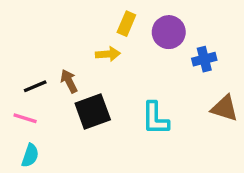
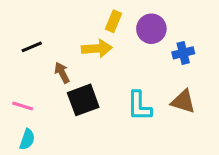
yellow arrow: (108, 54) -> (97, 48), size x1.4
black line: (35, 86) -> (32, 47), moved
brown triangle: (225, 108) -> (183, 101), moved

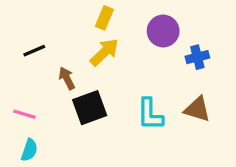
yellow rectangle: (114, 21) -> (104, 18), moved
yellow arrow: (97, 48) -> (104, 52), turned -40

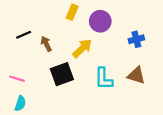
purple circle: (163, 31) -> (100, 21), moved
yellow arrow: (104, 52) -> (82, 48), moved
brown arrow: (67, 78) -> (46, 44), moved

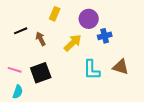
yellow rectangle: (72, 12) -> (55, 14), moved
blue cross: (136, 39) -> (105, 36), moved
black square: (62, 74) -> (41, 73), moved

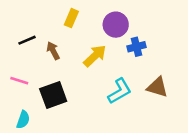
pink line: (15, 70) -> (19, 81), moved
cyan L-shape: (92, 70) -> (120, 91), turned -120

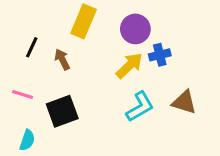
yellow rectangle: (71, 18) -> (84, 21), size x1.5
black line: (27, 40) -> (32, 47), turned -42
yellow arrow: (95, 56) -> (129, 66), moved

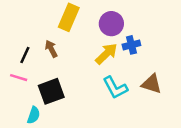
black line: (32, 47) -> (25, 55), moved
cyan L-shape: (140, 107) -> (115, 88), turned 92
cyan semicircle: (27, 140) -> (34, 115), moved

